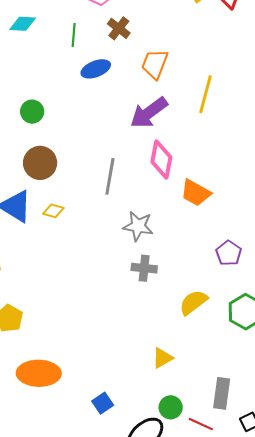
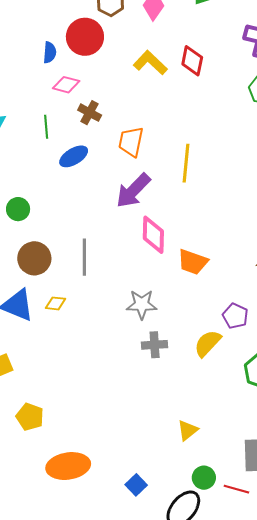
gray line: (110, 176) -> (84, 257), moved
yellow semicircle: (193, 302) -> (208, 343), moved

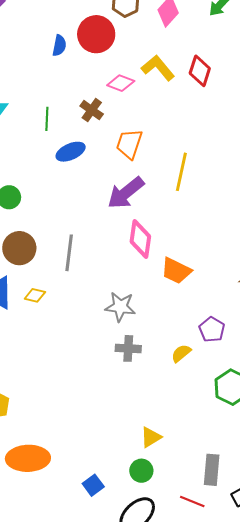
pink diamond: (66, 85) -> (121, 83), moved
yellow semicircle: (208, 343) -> (181, 353), size x0.7
green circle: (204, 478) -> (141, 471), moved

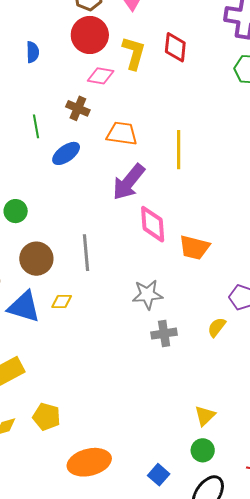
red circle: (96, 34) -> (90, 35), moved
yellow L-shape: (158, 68) -> (134, 53), turned 68
orange trapezoid: (129, 144) -> (122, 133), turned 92

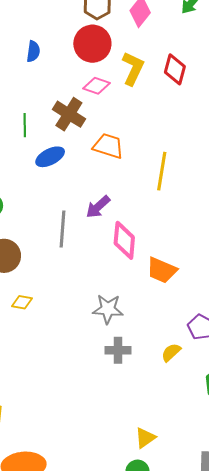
brown cross: (78, 108) -> (69, 114), size x1.4
purple arrow: (129, 182) -> (98, 207), moved, size x0.7
gray line: (86, 253) -> (63, 229), moved

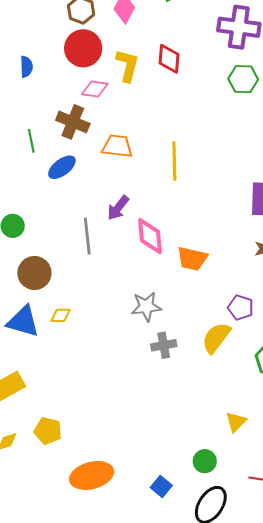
yellow semicircle: (171, 352) -> (216, 338), size x1.6
yellow triangle: (145, 438) -> (236, 422), moved

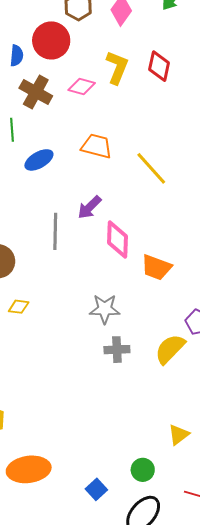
red circle: (83, 48) -> (51, 40), moved
brown cross: (73, 122) -> (36, 92), moved
yellow line: (174, 161) -> (151, 168), turned -48

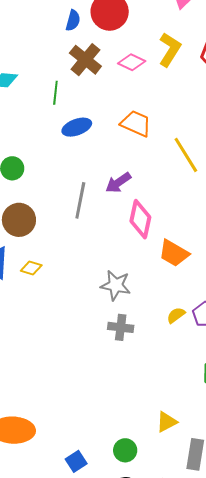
yellow semicircle: (170, 349) -> (176, 315), moved, size x0.6

